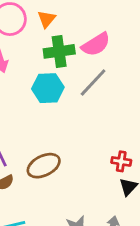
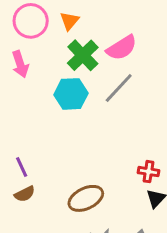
green cross: (59, 51) -> (83, 55), turned -36
brown ellipse: (44, 166) -> (86, 198), moved

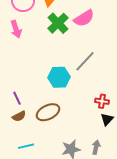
gray line: (119, 88) -> (85, 61), moved
cyan hexagon: (71, 94) -> (59, 77), moved
brown ellipse: (86, 198) -> (48, 112), moved

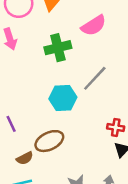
green cross: (58, 23) -> (58, 48), moved, turned 30
brown semicircle: (19, 116) -> (25, 158), moved

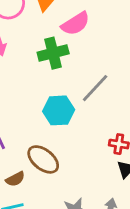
pink semicircle: (94, 25) -> (75, 24), moved
brown ellipse: (49, 141) -> (43, 159), turned 64

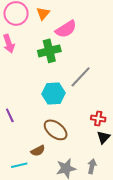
brown ellipse: (43, 159) -> (56, 130), moved
brown semicircle: (15, 179) -> (38, 151), moved

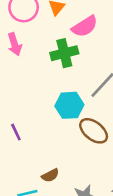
brown ellipse: (56, 130) -> (94, 131), moved

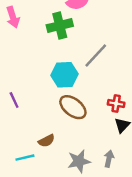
brown ellipse: (94, 131) -> (73, 107), moved

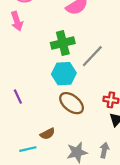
green cross: (60, 26) -> (63, 43), moved

